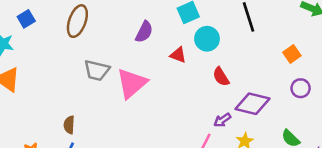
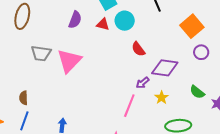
orange square: (292, 54) -> (192, 26), size x1.6
red triangle: (178, 55) -> (103, 24), moved

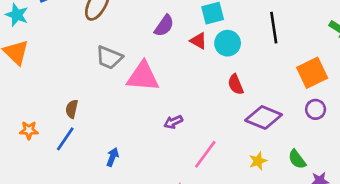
pink triangle: (69, 61) -> (143, 77), turned 36
purple arrow: (143, 83) -> (173, 122), moved
yellow star: (162, 98) -> (258, 161), moved

